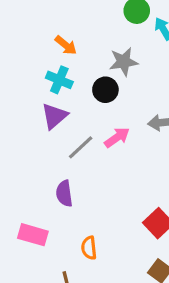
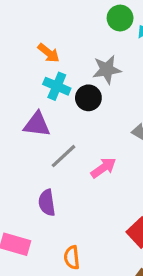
cyan cross: (59, 80) -> (57, 86), moved
purple triangle: (54, 116) -> (37, 124), turned 48
pink arrow: (117, 137) -> (103, 168), moved

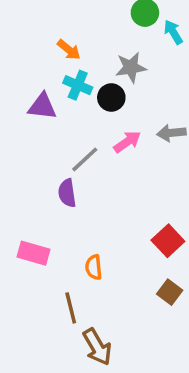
purple triangle: (37, 124) -> (42, 106), moved
pink arrow: (103, 168) -> (127, 142), moved
purple semicircle: (47, 203) -> (67, 193), moved

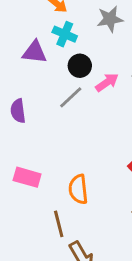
black circle: (111, 98) -> (80, 66), moved
purple semicircle: (67, 193) -> (18, 111), moved
orange semicircle: (94, 267) -> (78, 189), size x1.4

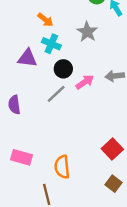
gray star: (110, 19) -> (87, 32), turned -30

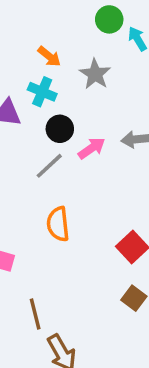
orange arrow: (45, 20) -> (49, 56), moved
orange semicircle: (62, 167) -> (58, 224), moved

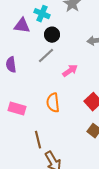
pink arrow: (92, 148) -> (70, 71), moved
orange semicircle: (58, 224) -> (53, 103), moved

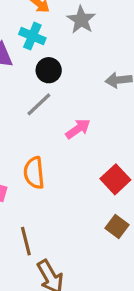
orange semicircle: (53, 103) -> (34, 173), moved

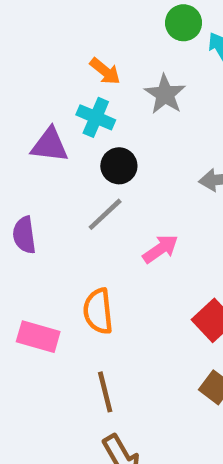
brown line: (26, 241) -> (105, 392), moved

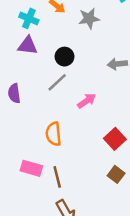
gray star: (165, 94) -> (89, 18), turned 30
cyan cross: (96, 117) -> (29, 18), moved
pink rectangle: (38, 337) -> (31, 168), moved

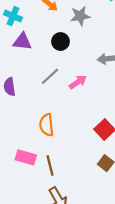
cyan cross: (29, 18) -> (13, 16), moved
black circle: (65, 57) -> (61, 42), moved
pink arrow: (87, 101) -> (78, 82), moved

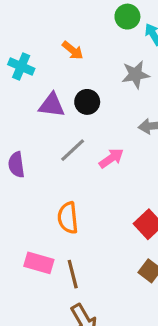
gray star: (80, 16) -> (135, 75), moved
purple triangle: (22, 42) -> (52, 105), moved

